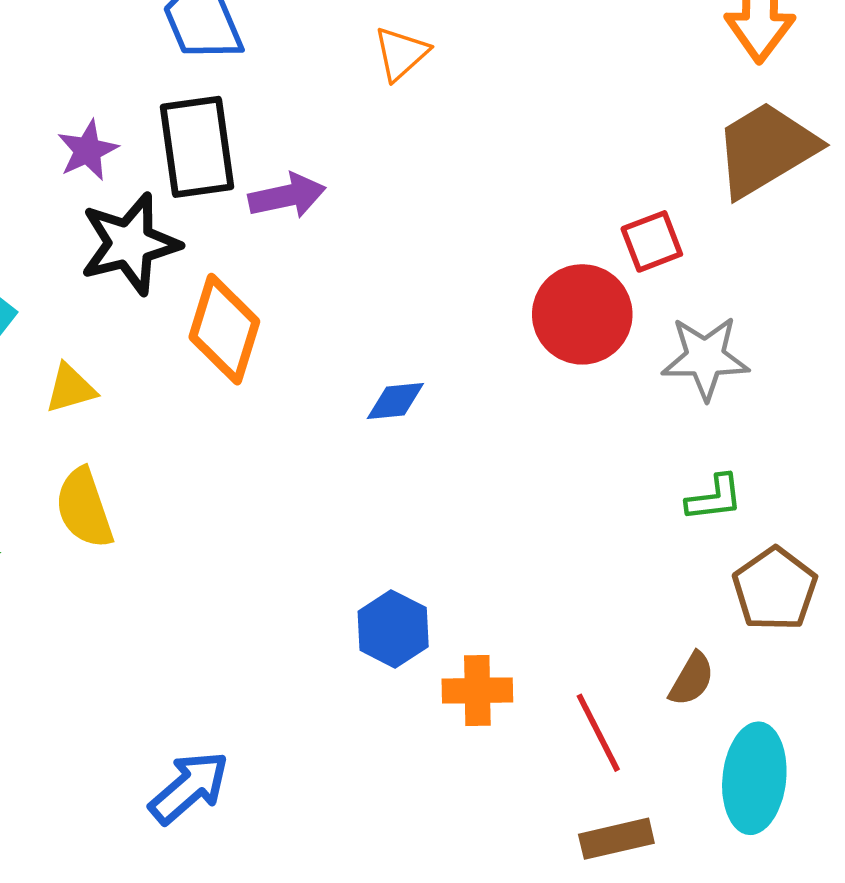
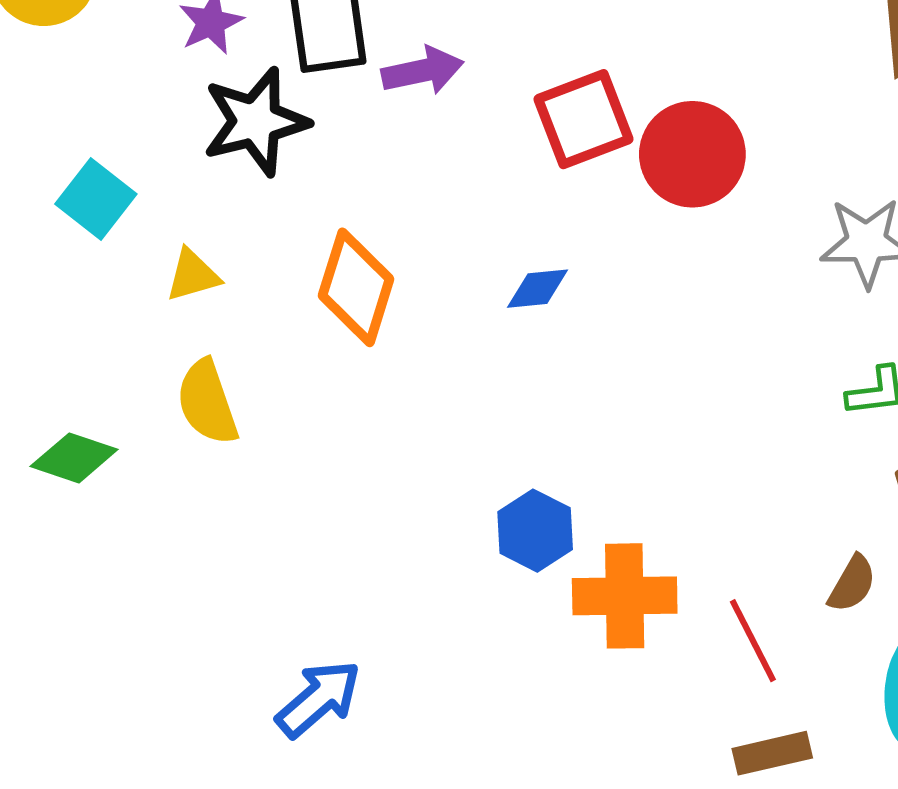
red square: (652, 241) -> (583, 119), moved, size x1.5
red circle: (582, 314) -> (692, 154), moved
orange diamond: (224, 329) -> (356, 287), moved
orange cross: (477, 691) -> (625, 596), size x1.4

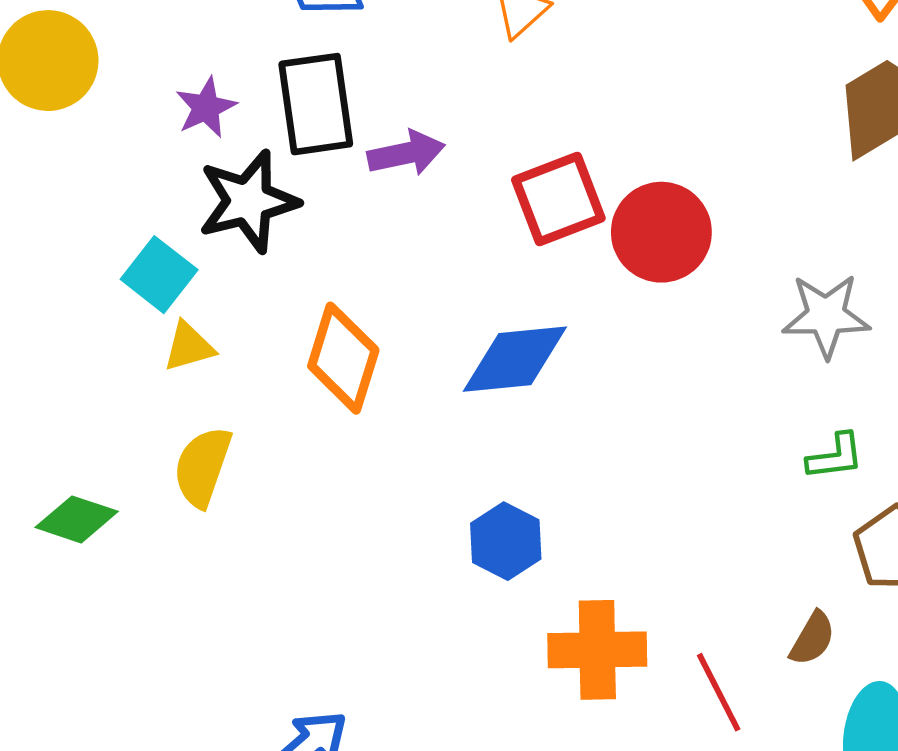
cyan square: (96, 199) -> (159, 275), moved
blue diamond: (538, 289) -> (515, 359), size x1.8
yellow semicircle: (207, 402) -> (203, 467), turned 38
blue hexagon: (535, 531) -> (506, 541), moved

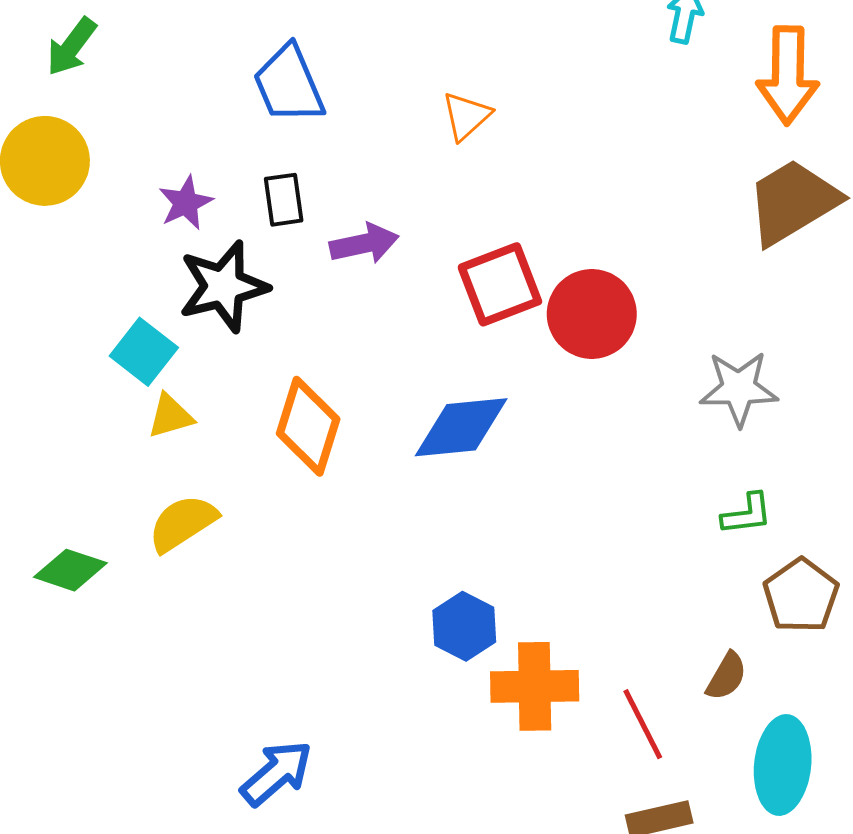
black rectangle: (316, 104) -> (284, 200), size x0.6
yellow semicircle: (203, 467) -> (183, 523), turned 38
blue hexagon: (506, 541) -> (464, 626), moved

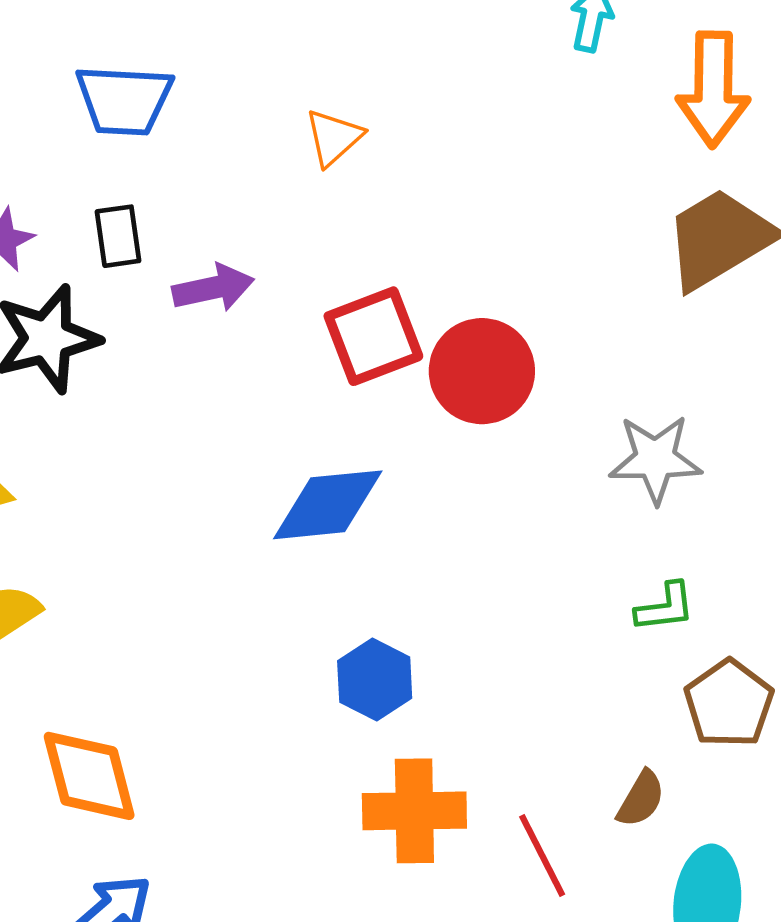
blue trapezoid: (289, 84) -> (124, 100), turned -64
orange diamond: (308, 426) -> (89, 776), moved, turned -32
blue hexagon: (464, 626) -> (375, 680), moved

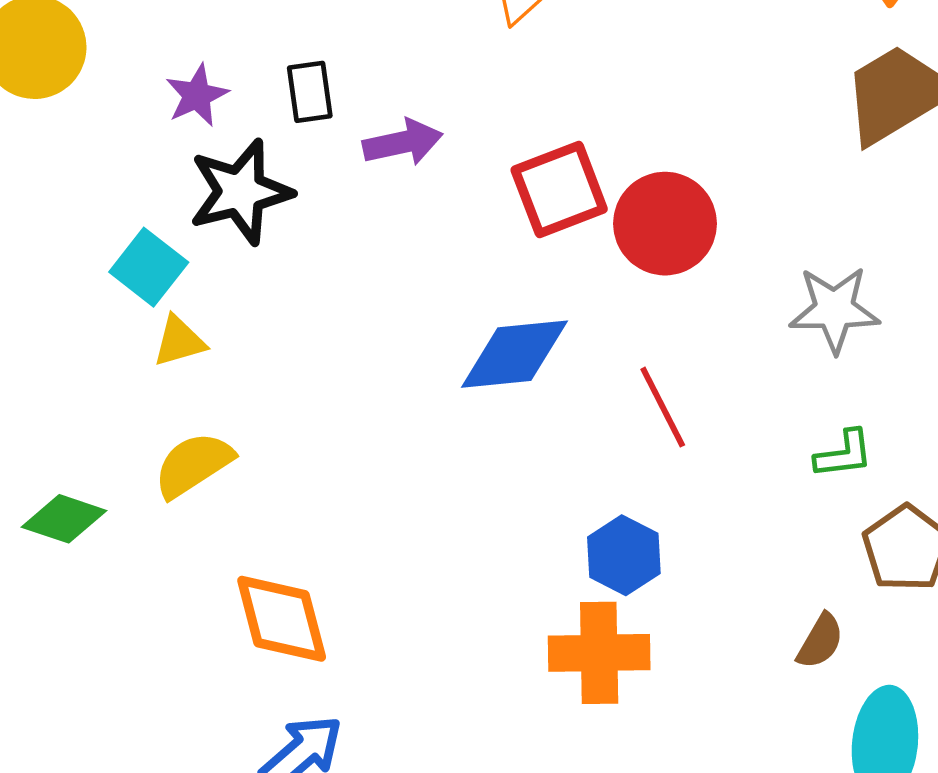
blue hexagon: (375, 680) -> (624, 555), moved
red line: (542, 855) -> (663, 407), moved

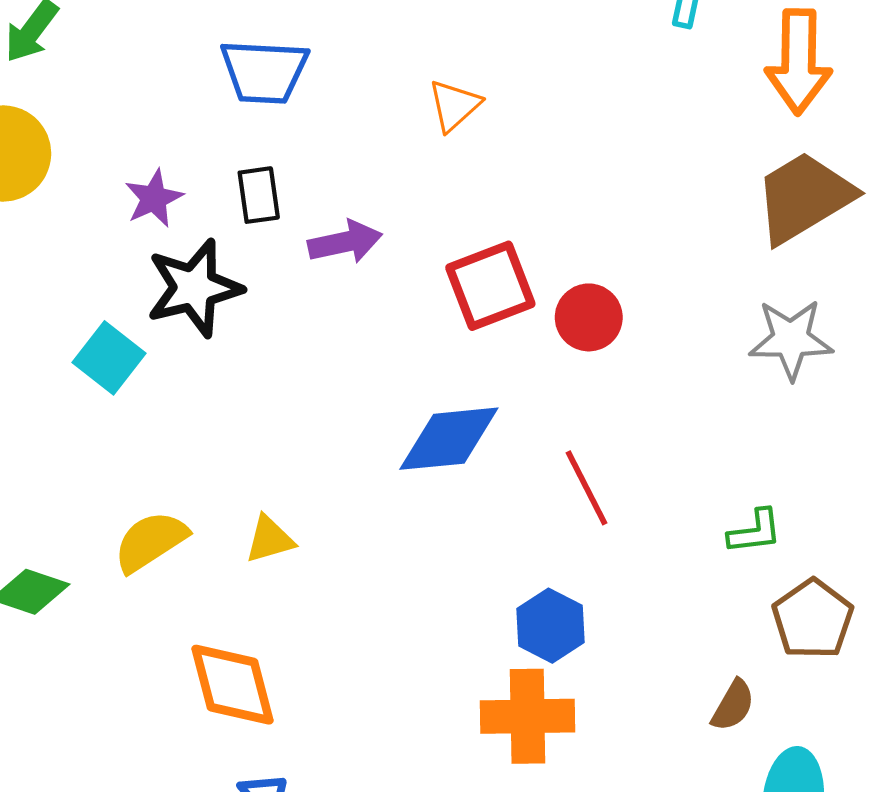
red circle: (665, 224) -> (589, 317), size x0.7
gray star: (834, 309) -> (791, 339), moved
yellow triangle: (179, 341) -> (270, 539), moved

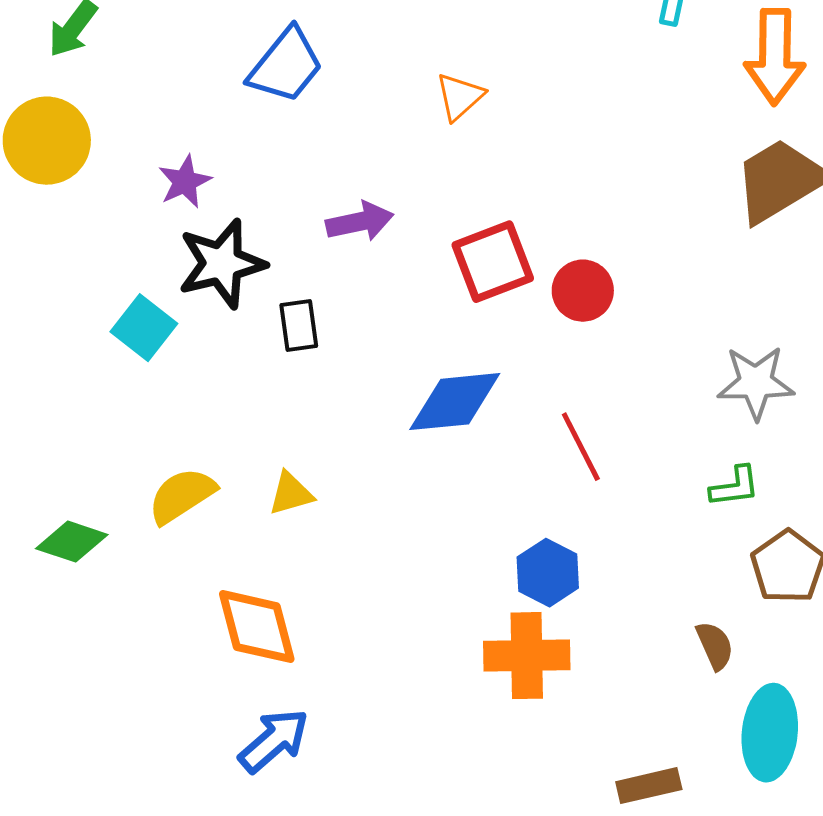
blue trapezoid: (264, 72) -> (286, 66), turned -54
black rectangle: (259, 195) -> (299, 326), moved
gray star: (791, 339) -> (756, 383), moved
brown semicircle: (733, 705) -> (715, 646), turned -54

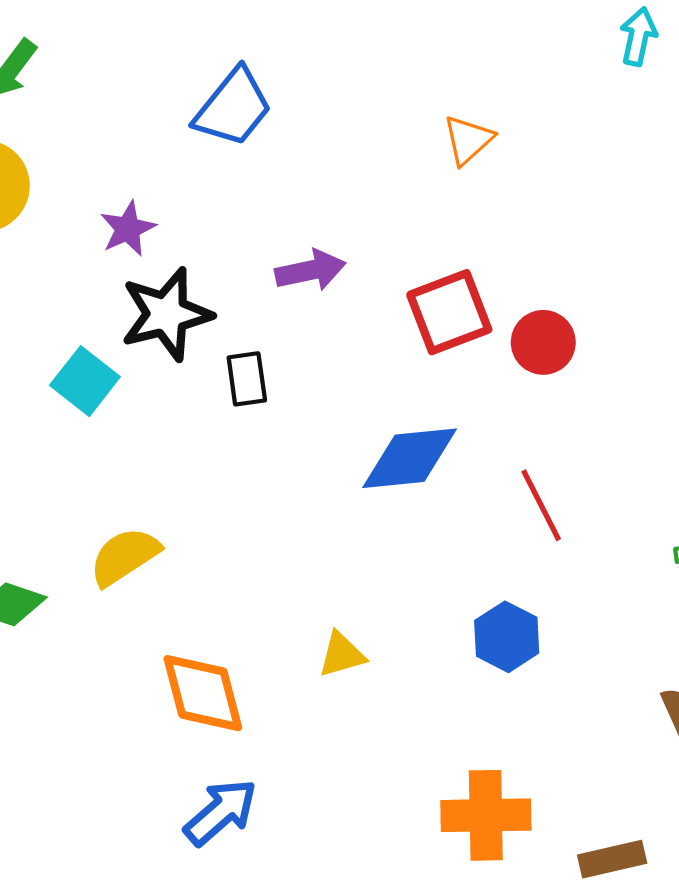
orange triangle: (460, 97) -> (468, 140), moved
yellow triangle: (291, 494) -> (342, 655), moved
orange cross: (527, 656) -> (486, 815), moved

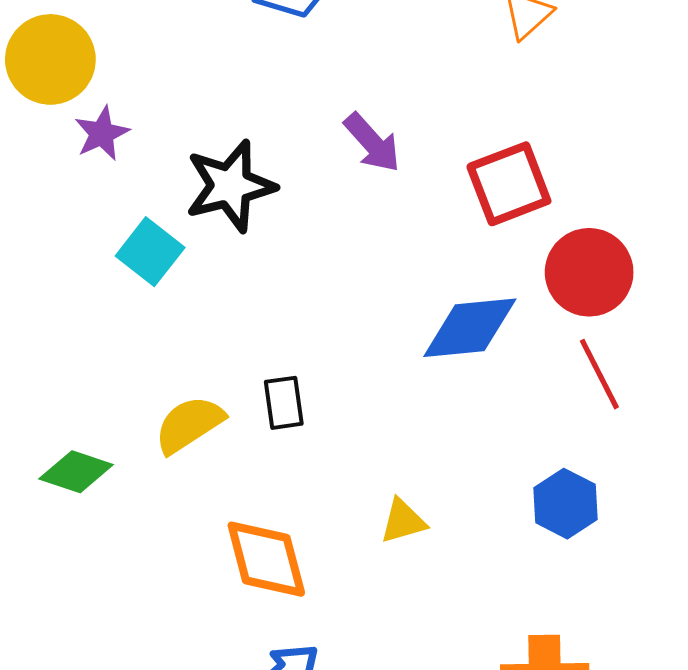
purple star: (128, 229) -> (102, 133), moved
purple arrow: (310, 270) -> (372, 143), turned 60
red circle: (543, 342) -> (589, 272), moved, size x1.4
black rectangle: (247, 379) -> (284, 403), moved

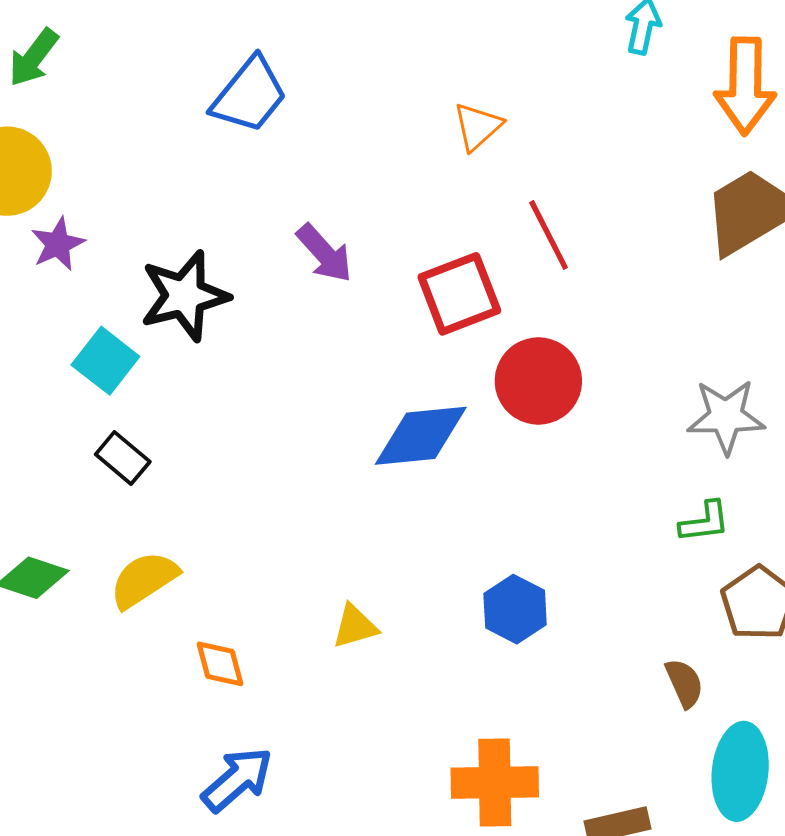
red line: (599, 374) -> (549, 235), moved
black rectangle: (284, 403) -> (123, 458), moved, turned -42
yellow semicircle: (189, 424) -> (144, 580), moved
orange diamond: (266, 559) -> (220, 664), size x0.6

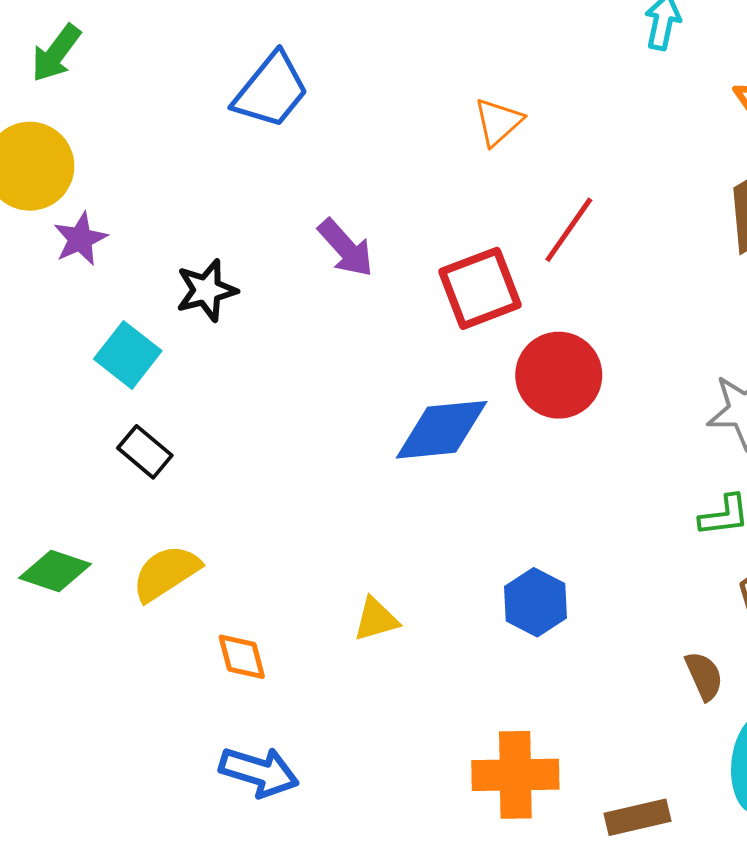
red line: (549, 235) -> (569, 230), turned 62
black star: (185, 296) -> (206, 290), size x0.7
blue arrow: (237, 779) -> (259, 772), turned 58

